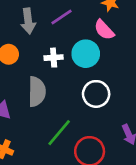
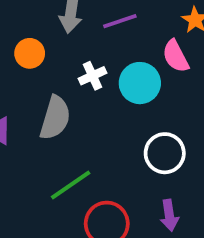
white cross: (54, 58) -> (93, 76), turned -36
white circle: (96, 94) -> (165, 153), moved

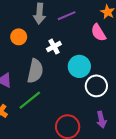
cyan circle: (140, 83) -> (79, 66), moved
green line: (71, 185) -> (30, 100), moved

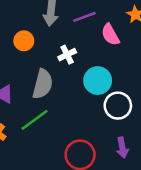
pink semicircle: (98, 33) -> (110, 35), moved

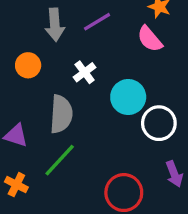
pink semicircle: (110, 35) -> (150, 39), moved

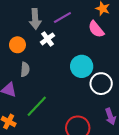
white cross: (85, 72) -> (47, 39), moved
gray semicircle: (61, 114) -> (25, 69), moved, size x0.6

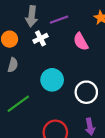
pink semicircle: (96, 29) -> (81, 42), moved
cyan circle: (82, 66) -> (52, 80), moved

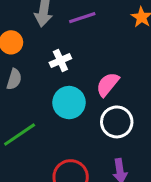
white cross: (41, 38) -> (60, 61), moved
pink semicircle: (81, 42) -> (108, 84), moved, turned 66

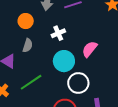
white circle: (117, 122) -> (78, 83), moved

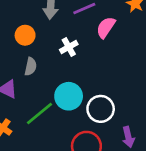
pink semicircle: (90, 49) -> (106, 27), moved
cyan circle: (64, 61) -> (69, 96), moved

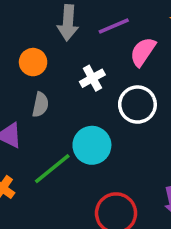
white circle: (101, 109) -> (137, 105), moved

